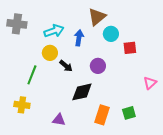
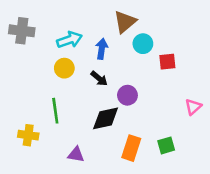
black arrow: (66, 66) -> (99, 78), moved
purple circle: (98, 66) -> (127, 95), moved
green line: (32, 75) -> (55, 111), moved, turned -30

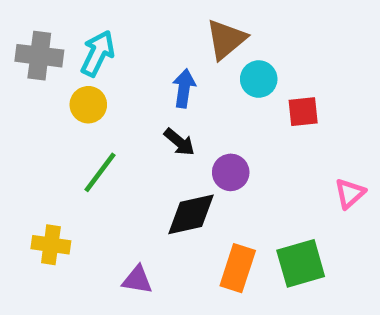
cyan arrow: (69, 40) -> (98, 53), moved, turned -45
yellow circle: (64, 68) -> (88, 105), moved
green line: (55, 111) -> (100, 172), moved, turned 45
green square: (166, 145) -> (301, 263), size x1.5

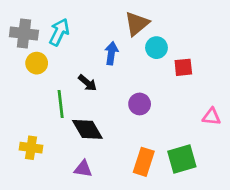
yellow circle: (88, 105) -> (37, 63), moved
black arrow: (179, 142) -> (87, 83), moved
green line: (100, 172) -> (61, 104), turned -44
pink triangle: (350, 193) -> (211, 117), turned 48
black diamond: (191, 214) -> (87, 129), moved, turned 72

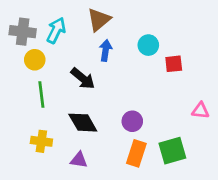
brown triangle: (137, 24) -> (99, 20), moved
black arrow: (87, 83) -> (83, 78), size x1.4
green line: (61, 104) -> (41, 95), moved
purple circle: (140, 104) -> (132, 121), moved
yellow cross: (31, 148) -> (41, 141), moved

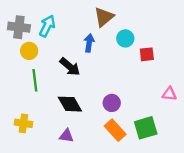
brown triangle: (99, 20) -> (104, 17), moved
yellow cross: (41, 141) -> (23, 123), moved
orange rectangle: (136, 153) -> (115, 130), turned -60

